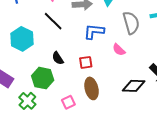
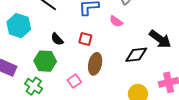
red square: (86, 62) -> (85, 39), turned 32
brown ellipse: (92, 88) -> (95, 64), turned 35

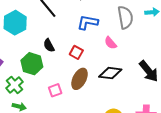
black diamond: (136, 55) -> (110, 73), moved

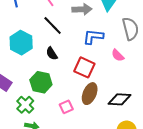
black semicircle: (49, 45) -> (52, 54), moved
red square: (76, 52) -> (84, 67), size x1.5
black diamond: (110, 73) -> (119, 99), moved

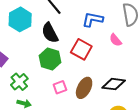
black semicircle: (52, 54) -> (50, 33), size x1.5
green hexagon: (41, 82) -> (50, 59), moved
brown ellipse: (90, 94) -> (84, 88), moved

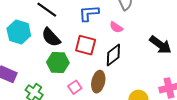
black diamond: (114, 84) -> (113, 55), moved, turned -30

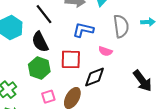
pink semicircle: (116, 27) -> (105, 51), turned -32
red square: (86, 45) -> (71, 59), turned -30

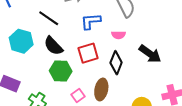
black diamond: (95, 77) -> (116, 63), turned -30
black arrow: (143, 81) -> (150, 54), moved

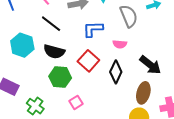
black semicircle: (53, 46) -> (54, 52), turned -35
red square: (88, 53) -> (88, 61), turned -35
brown ellipse: (101, 89) -> (143, 93), moved

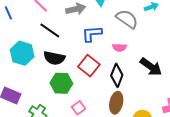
gray semicircle: (129, 16) -> (127, 19), turned -30
brown ellipse: (143, 93) -> (116, 103), moved

